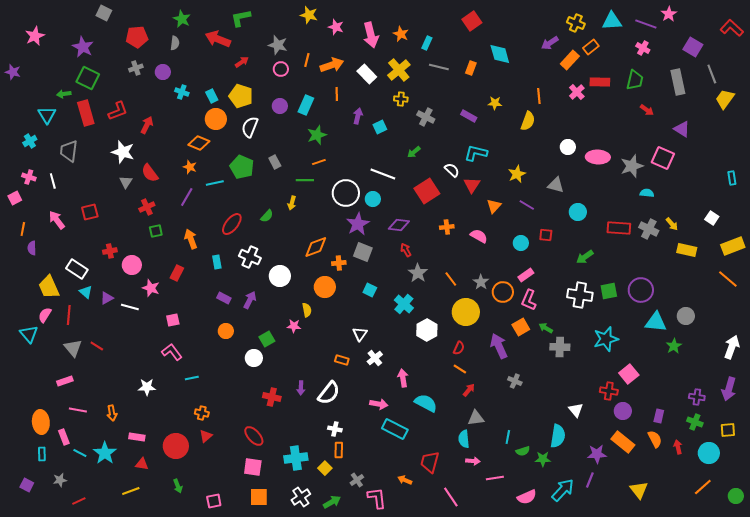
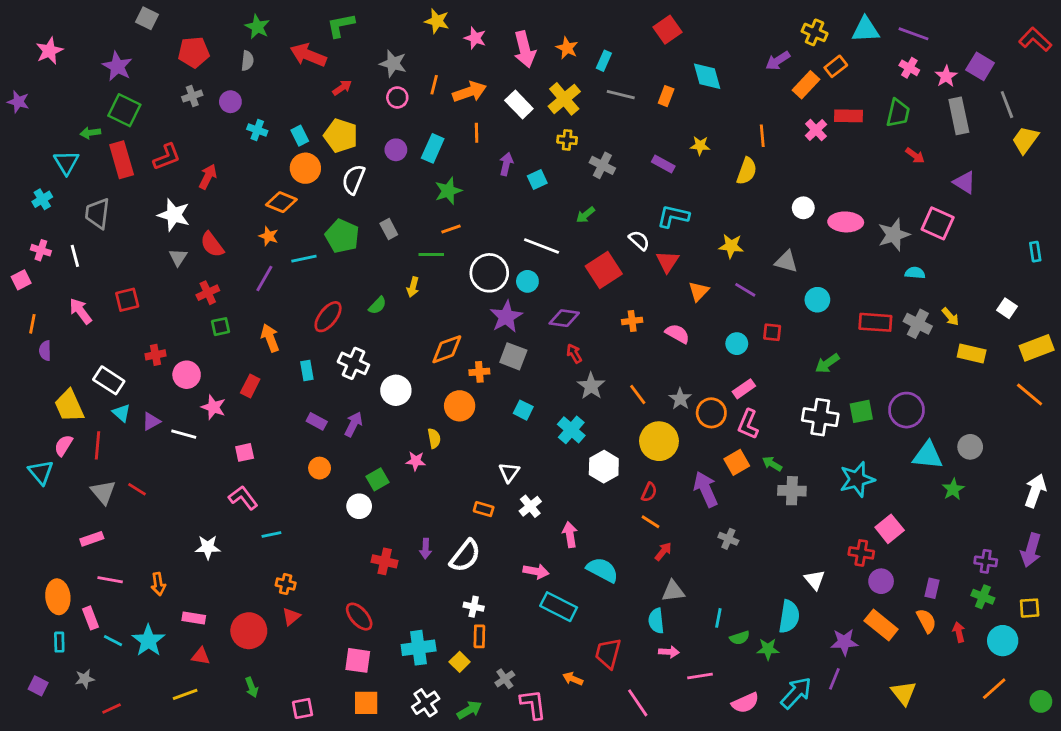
pink star: (669, 14) -> (946, 76), moved
yellow star: (517, 174) -> (731, 246), turned 30

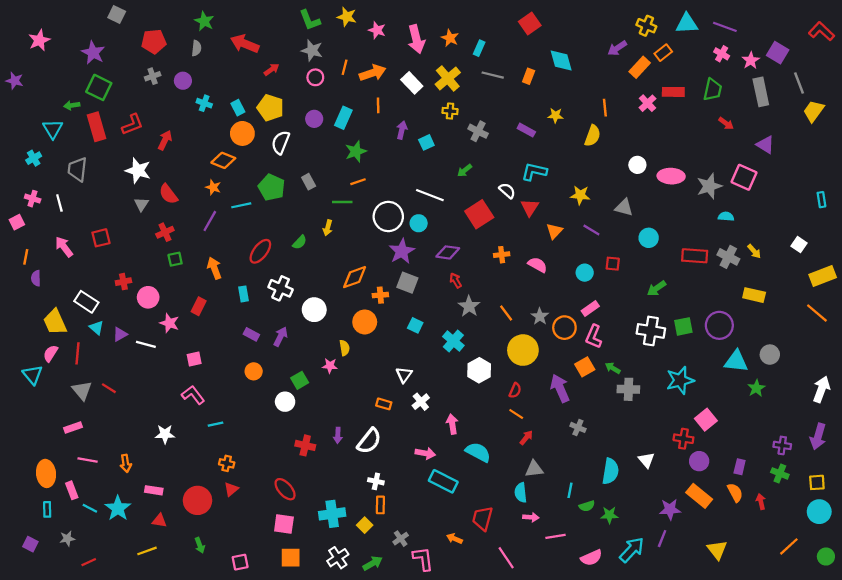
green L-shape: (341, 25) -> (310, 20), moved, turned -100
yellow rectangle: (972, 353) -> (754, 295), moved
cyan semicircle: (789, 617) -> (610, 471), moved
cyan circle: (1003, 641) -> (819, 512), moved

